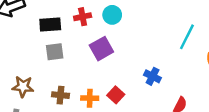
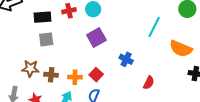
purple square: (101, 49) -> (96, 37), moved
brown star: (23, 87) -> (30, 68), moved

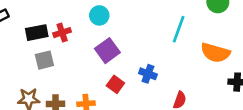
red cross: (69, 11) -> (62, 33), moved
red square: (96, 75) -> (115, 84), moved

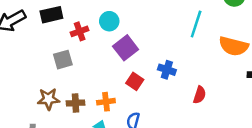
cyan circle: (99, 15) -> (109, 21), moved
black rectangle: (37, 33) -> (51, 15), moved

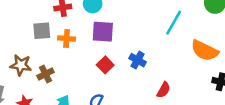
purple square: (126, 48) -> (103, 32), turned 30
orange cross: (106, 102) -> (67, 39), moved
brown cross: (76, 103) -> (45, 74), turned -35

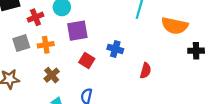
brown cross: (45, 74) -> (52, 75), moved

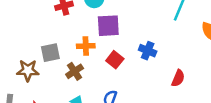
gray square: (21, 43) -> (50, 53), moved
orange cross: (46, 45) -> (86, 46), moved

